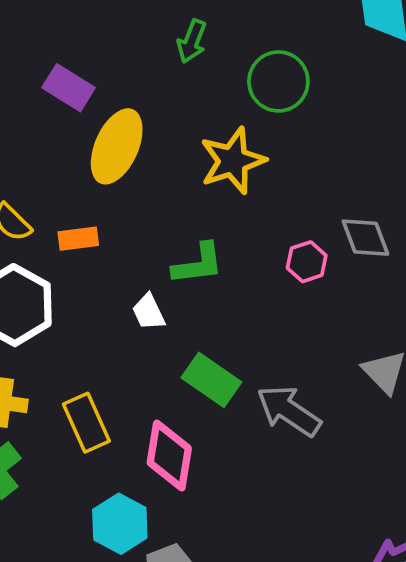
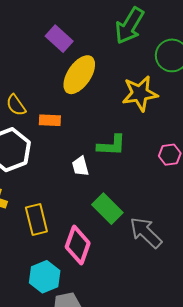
green arrow: (192, 41) -> (130, 26), size x1.6

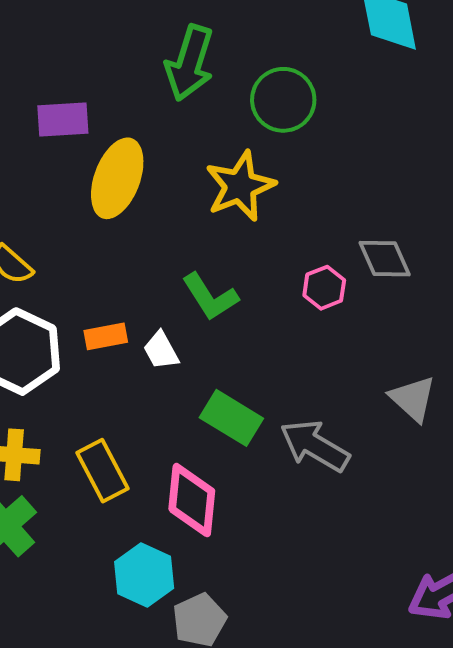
purple rectangle: (59, 39) -> (63, 120), turned -32
orange rectangle: (50, 120) -> (106, 336), moved
green L-shape: (111, 145) -> (210, 297), turned 68

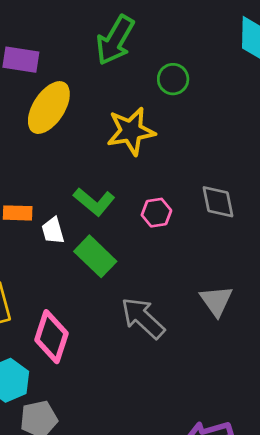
green circle: (283, 100) -> (173, 79), size x0.7
pink hexagon: (324, 288) -> (156, 213), moved
green L-shape: (210, 297) -> (94, 202), turned -30
green rectangle: (231, 418) -> (95, 256), moved

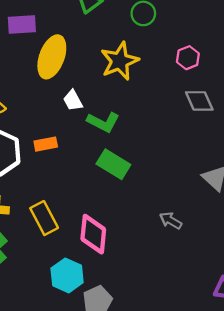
pink hexagon: (156, 213) -> (188, 58), moved
white trapezoid: (53, 231) -> (73, 100), moved
gray arrow: (143, 318) -> (171, 221), moved, size x0.6

